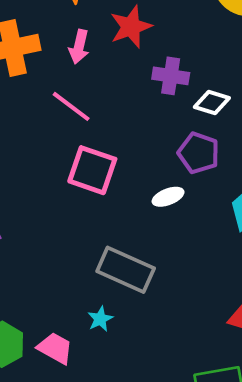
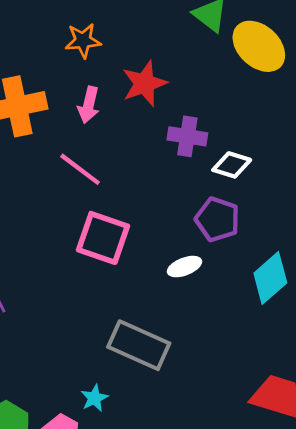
cyan star: (100, 319) -> (94, 398), moved

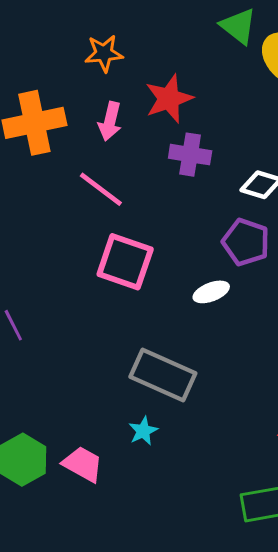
purple cross: (187, 136) -> (190, 155), moved
cyan star: (94, 398) -> (143, 431), moved

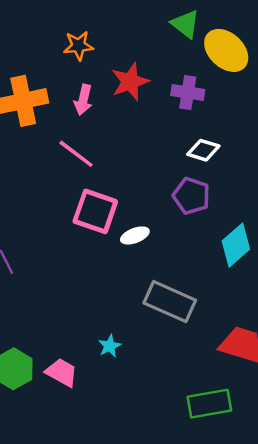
purple cross: (190, 155) -> (188, 93), moved
white ellipse: (211, 292) -> (135, 235), moved
gray rectangle: (163, 375) -> (170, 302), moved

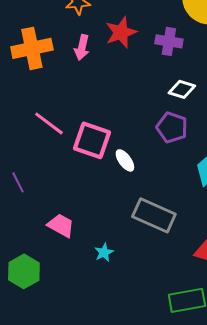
pink line: (76, 154) -> (49, 123), moved
white ellipse: (135, 235) -> (125, 160), turned 75
pink trapezoid: (62, 372) -> (61, 225), moved

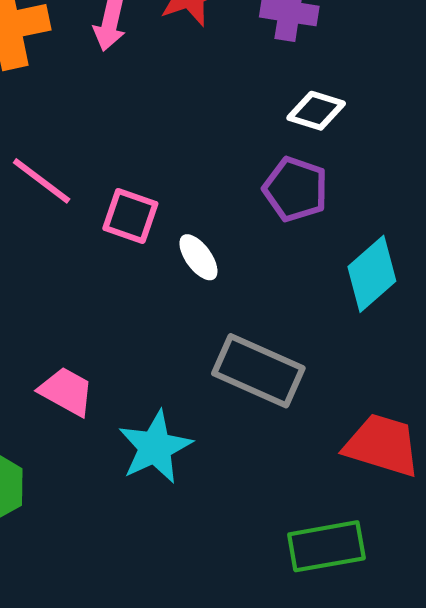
pink square: (92, 140) -> (130, 216), size x0.7
cyan star: (104, 252) -> (155, 447), size x1.8

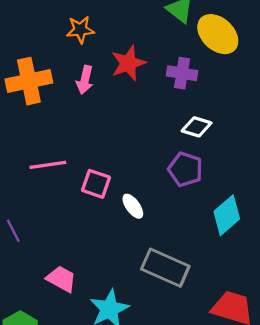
pink line: (42, 181) -> (48, 165), turned -45

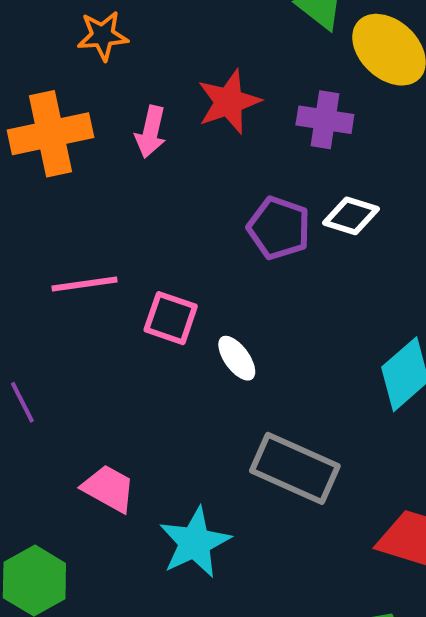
orange star: (80, 30) -> (103, 36), moved
purple pentagon: (185, 169) -> (279, 228), moved

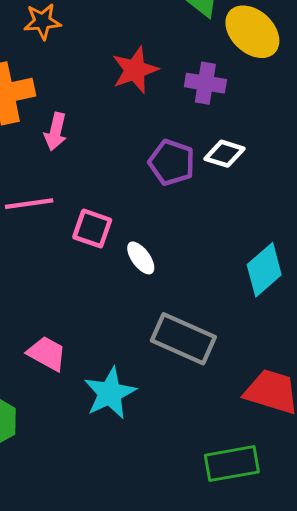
pink arrow: (151, 132) -> (56, 132), moved

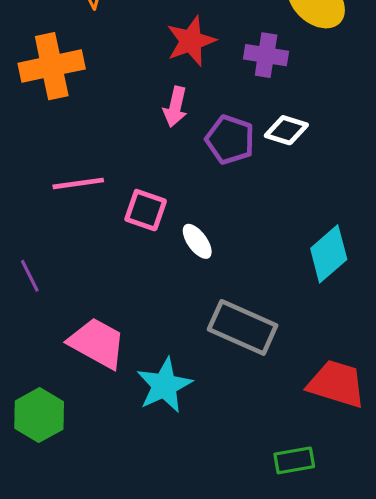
pink arrow: (56, 132) -> (175, 107), moved
pink trapezoid: (47, 353) -> (97, 343), size x1.4
green rectangle: (232, 464) -> (294, 460), size x0.7

